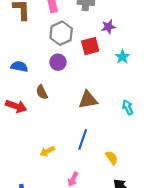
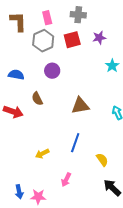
gray hexagon: (61, 33) -> (43, 41), moved
red square: (90, 46) -> (72, 40), moved

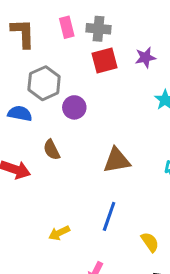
gray cross: (78, 15) -> (99, 29), moved
gray hexagon: (43, 41) -> (44, 83), moved

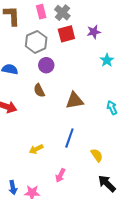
gray cross: (99, 29) -> (62, 13), turned 35
gray hexagon: (44, 83) -> (36, 42), moved
brown semicircle: (52, 150) -> (39, 90), moved

